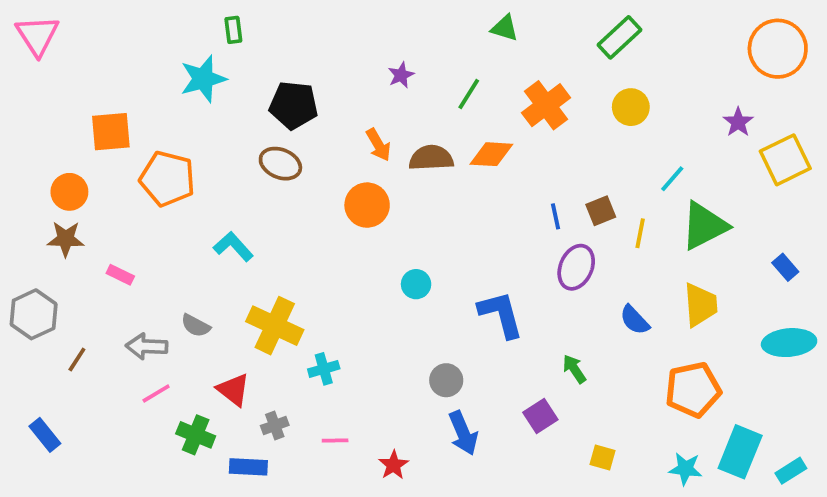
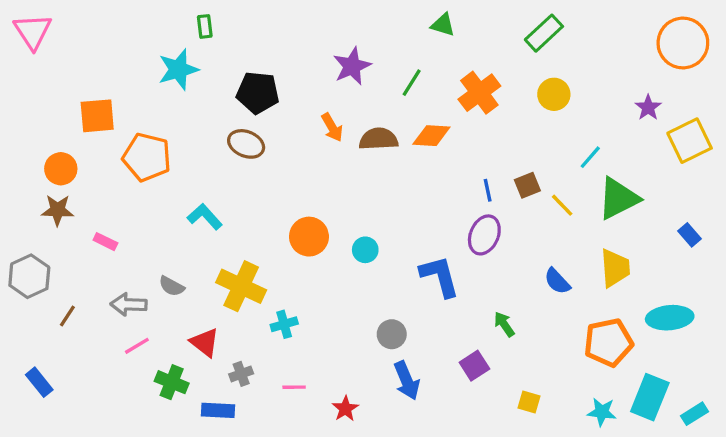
purple star: (401, 75) -> (352, 66), size x1.6
orange circle: (367, 205) -> (309, 237), moved
yellow line: (640, 233) -> (562, 205), turned -55
purple ellipse: (576, 267) -> (484, 235), moved
cyan ellipse: (789, 343) -> (670, 318), moved

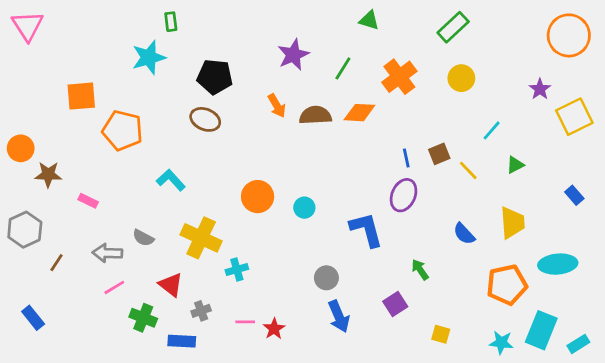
orange circle: (61, 169) -> (21, 148), moved
green triangle: (618, 199) -> (515, 165), size x0.5
red star: (345, 409) -> (274, 329), moved

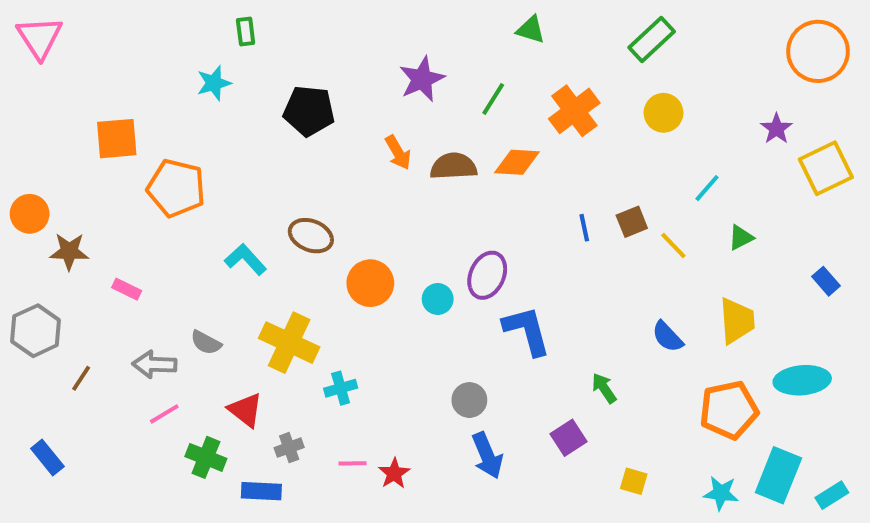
cyan star: (149, 57) -> (214, 83), size x0.7
brown ellipse: (205, 119) -> (311, 236), moved
purple ellipse: (404, 195) -> (487, 275), moved

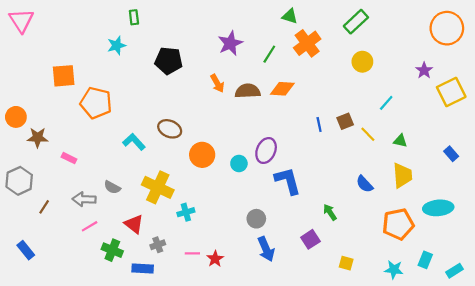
orange cross: (574, 111) -> (307, 43), moved
green triangle: (741, 238) -> (400, 141), moved, turned 40
cyan rectangle: (778, 475) -> (425, 260), size x0.6

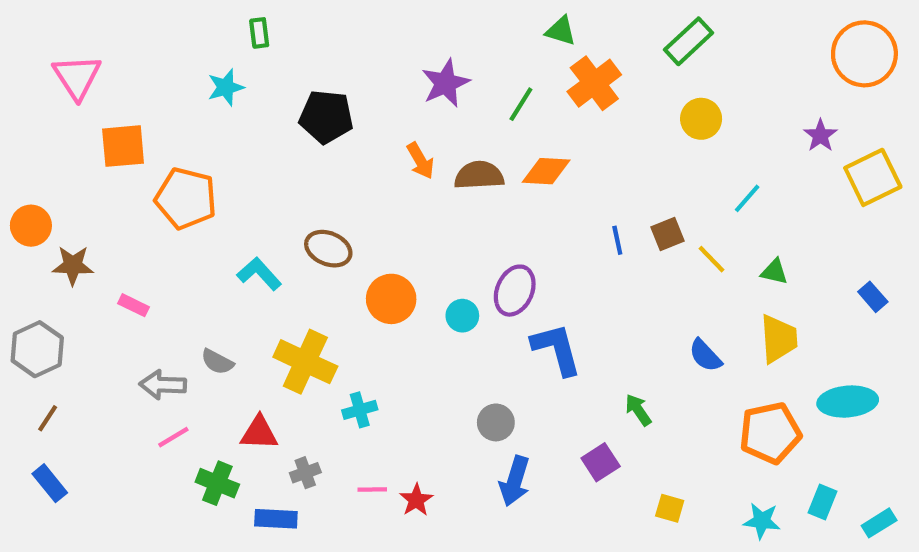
pink triangle: (21, 21) -> (77, 77), moved
brown line: (44, 207) -> (48, 418), moved
red triangle: (134, 224) -> (259, 433), turned -36
blue arrow: (266, 249) -> (515, 481), turned 40

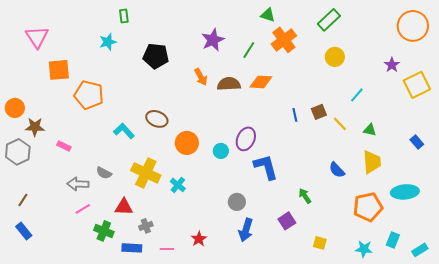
gray hexagon: (37, 349) -> (18, 152), moved
cyan cross: (360, 410) -> (178, 185), moved, turned -35
pink line: (372, 489) -> (167, 249), moved

